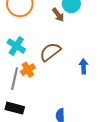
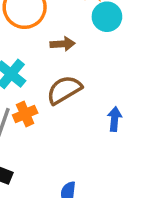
brown arrow: (58, 15) -> (63, 44), moved, turned -64

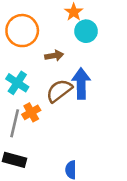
blue arrow: (115, 119) -> (81, 83), moved, size x1.6

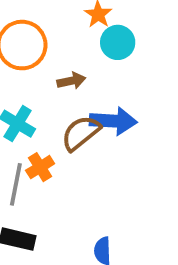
blue arrow: (81, 83) -> (113, 121), turned 96

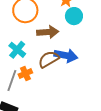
brown arrow: (71, 81) -> (48, 32), size x1.5

